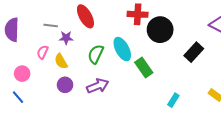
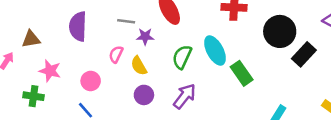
black circle: (160, 30) -> (280, 31), moved
purple arrow: (98, 86) -> (185, 96), turned -30

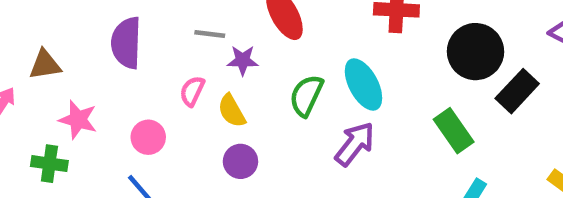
green rectangle: (242, 73) -> (454, 131), moved
purple arrow: (185, 96) -> (355, 144), moved

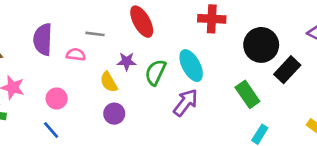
purple star: (243, 60) -> (127, 61), moved
pink semicircle: (192, 91) -> (76, 55), moved, turned 72

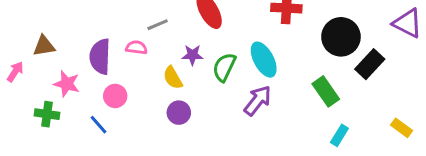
gray line: (95, 34) -> (158, 25), turned -30
purple semicircle: (43, 39) -> (100, 57), moved
blue line: (51, 130) -> (98, 125), moved

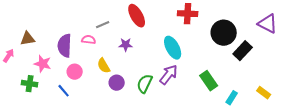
green semicircle: (224, 67) -> (145, 84), moved
yellow semicircle: (173, 78) -> (104, 66), moved
green rectangle: (326, 91) -> (209, 81), moved
cyan rectangle: (339, 135) -> (232, 98), moved

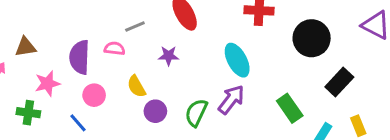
black rectangle: (243, 51) -> (339, 82), moved
pink star: (43, 64) -> (47, 83), turned -30
yellow rectangle: (264, 93) -> (358, 126), moved, turned 32

